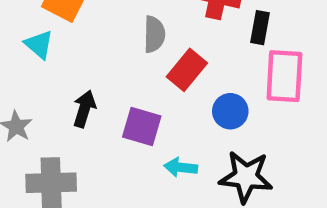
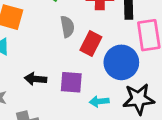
black arrow: (84, 109) -> (35, 79), turned -90
blue circle: (230, 111) -> (121, 62), size x1.6

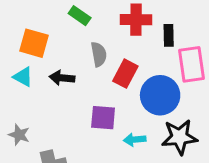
black arrow: (35, 79) -> (62, 78), moved

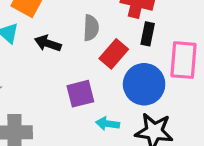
black rectangle: (169, 35) -> (148, 34), moved
purple square: (103, 118) -> (80, 94), turned -32

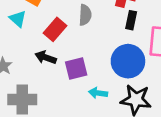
black arrow: (48, 43) -> (46, 57), moved
red rectangle: (114, 54) -> (55, 29), moved

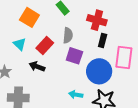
cyan triangle: (18, 19) -> (20, 44), moved
purple square: (76, 68) -> (74, 56), moved, turned 30

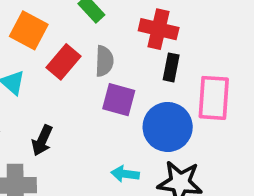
red rectangle: (45, 46) -> (64, 62), moved
black arrow: (37, 66) -> (42, 140), moved, turned -84

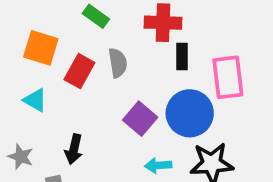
purple square: (119, 100) -> (140, 119), moved, turned 36

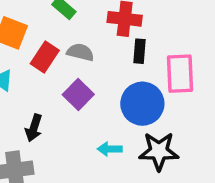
gray semicircle: (118, 63) -> (80, 52), turned -72
purple square: (140, 119) -> (78, 95), moved

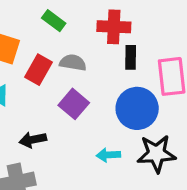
black arrow: (34, 128) -> (33, 140), turned 65

